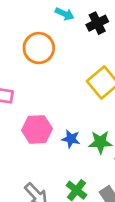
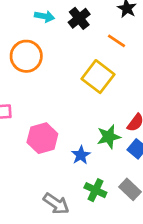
blue star: (71, 139) -> (81, 155), moved, turned -30

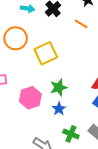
yellow square: (98, 77) -> (46, 53), moved, turned 30
green star: (109, 137) -> (59, 87), moved

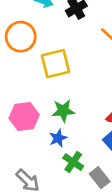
green cross: (71, 134) -> (73, 162), moved

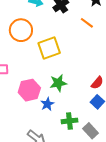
blue star: (58, 138) -> (47, 104), moved
green cross: (73, 162) -> (69, 121), turned -35

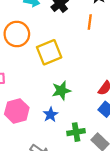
orange line: (87, 23) -> (90, 22), turned 64
pink hexagon: (29, 90) -> (17, 111), moved

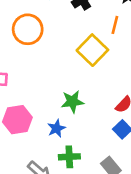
yellow square: (49, 52) -> (92, 50), moved, turned -30
green cross: (76, 132) -> (69, 157), moved

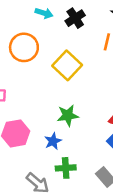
yellow square: (92, 50) -> (67, 65), moved

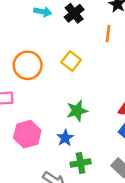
orange circle: (24, 47) -> (28, 65), moved
yellow square: (67, 65) -> (71, 61), size x0.7

